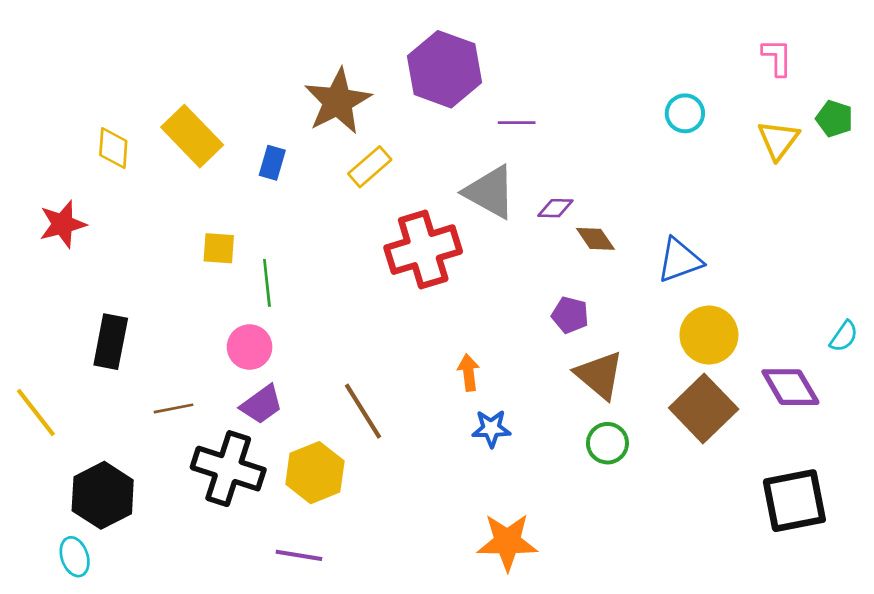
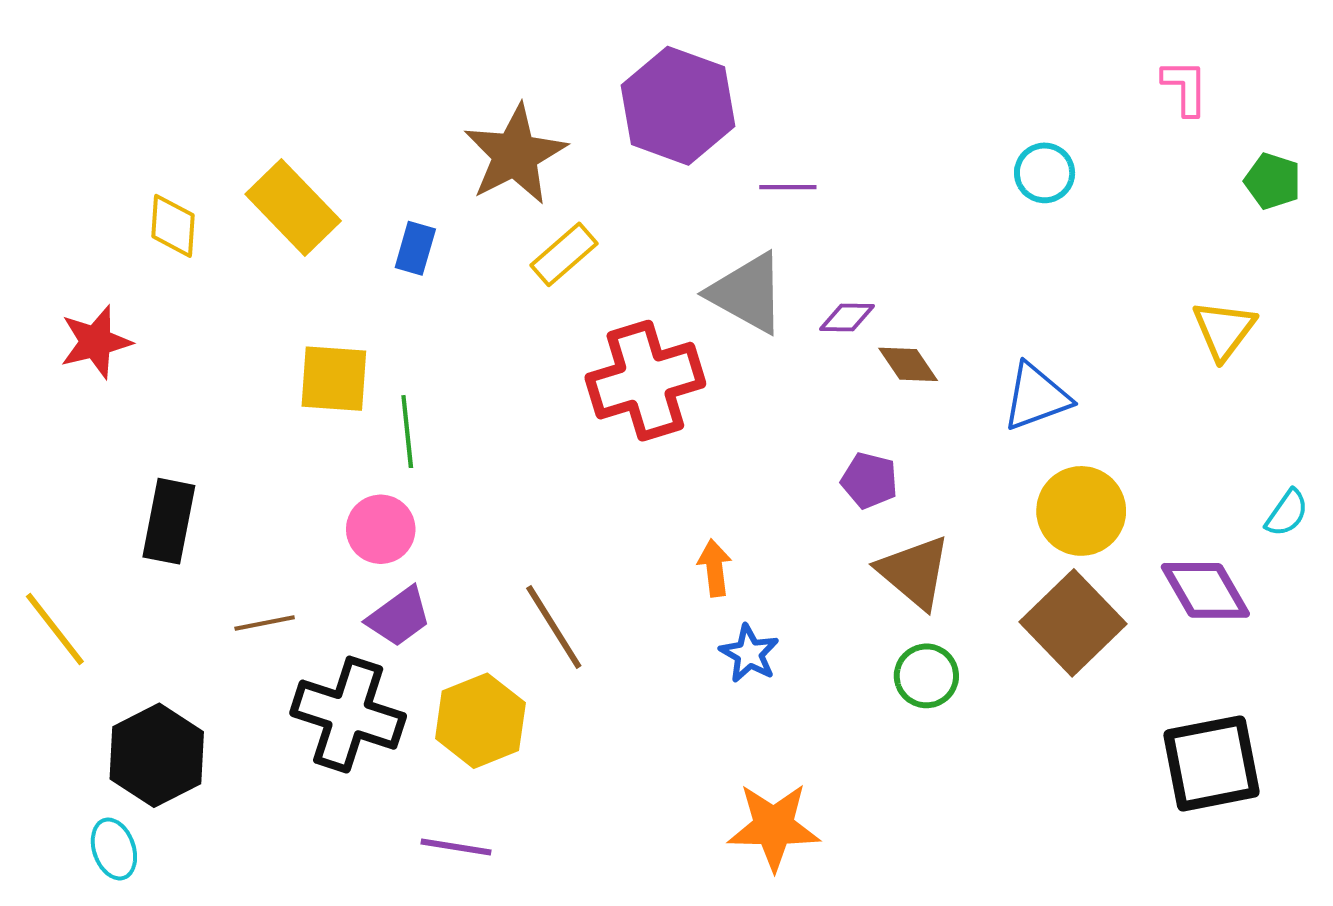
yellow triangle: (778, 140) -> (1224, 330), moved
yellow square: (219, 248) -> (334, 379), size x1.4
blue star: (491, 428) -> (749, 653), turned 30

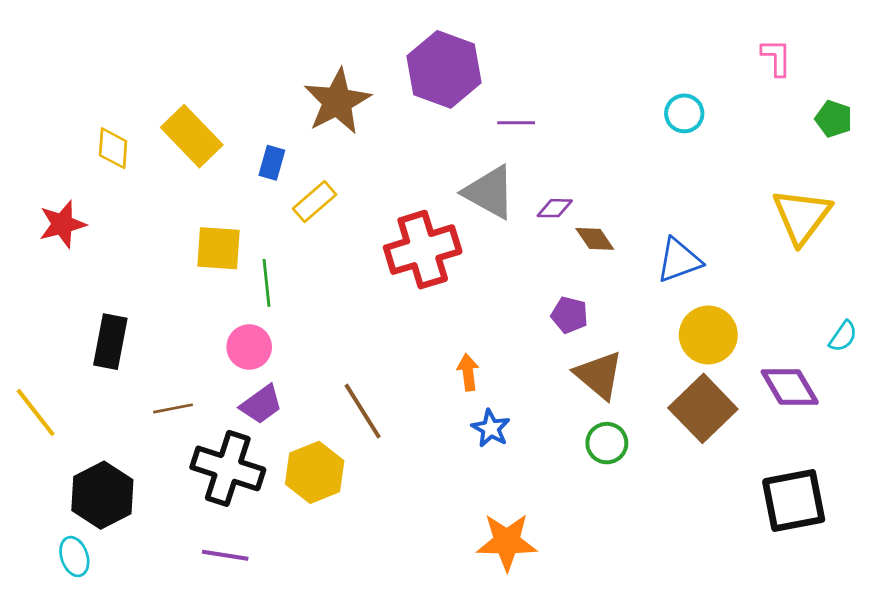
yellow rectangle: (564, 254) -> (315, 202), moved
yellow triangle: (1224, 330) -> (802, 216), size x1.4
purple line: (456, 847) -> (225, 555), moved

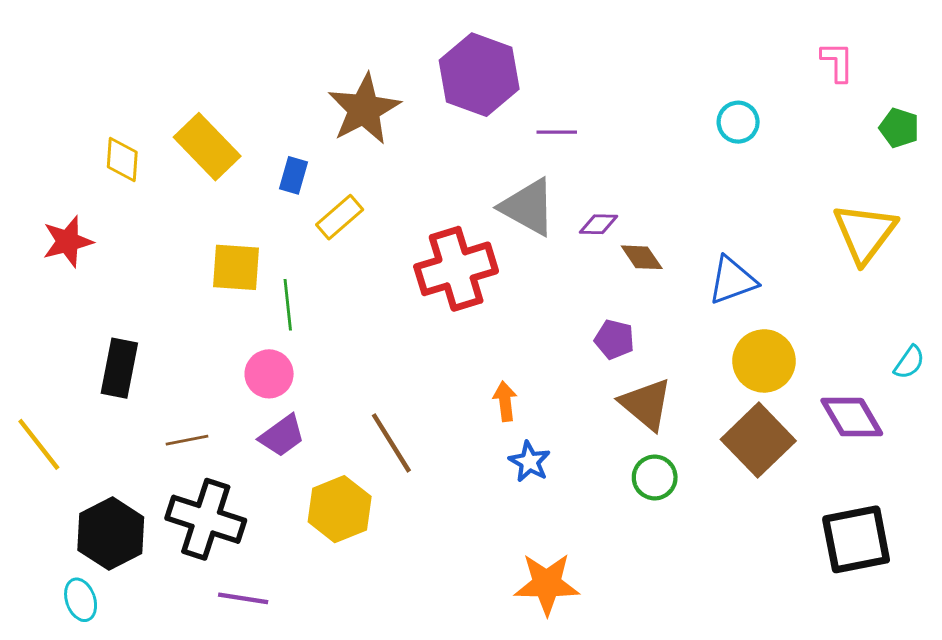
black cross: (228, 468) -> (206, 519), moved

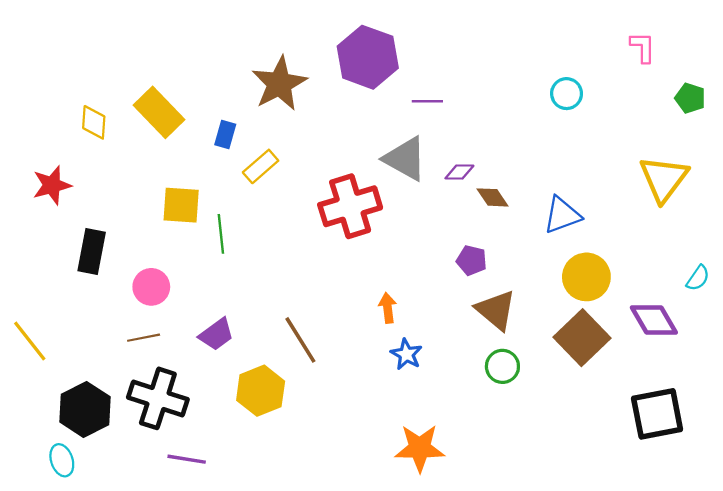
black rectangle: (119, 368) -> (92, 252), moved
pink circle: (269, 374) -> (151, 287), moved

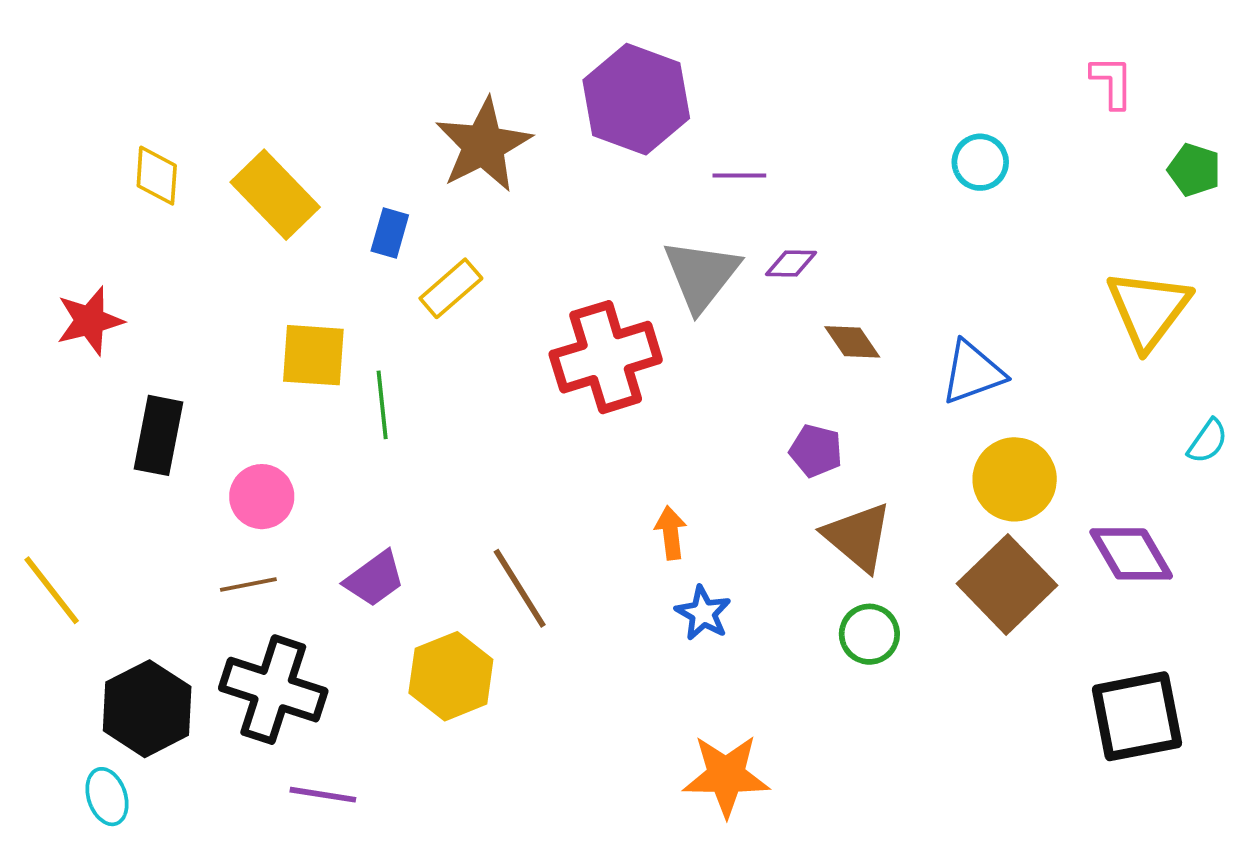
yellow diamond: (94, 122) -> (157, 176), moved
gray triangle: (405, 159) -> (701, 275), turned 39
purple diamond: (459, 172) -> (791, 263), moved
cyan semicircle: (698, 278) -> (1208, 441), moved

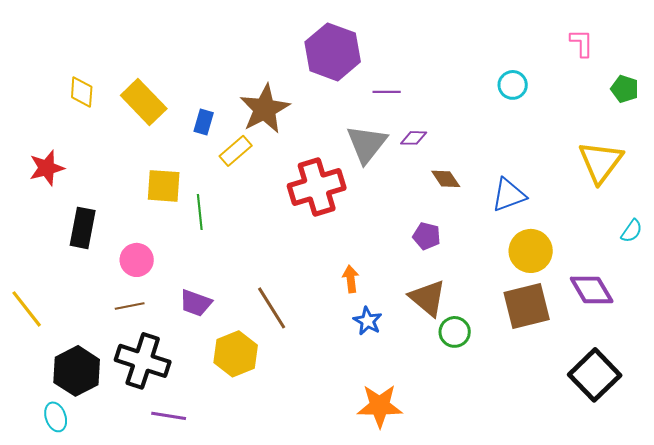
brown star: (483, 145) -> (265, 109), moved
brown triangle: (858, 537) -> (428, 298), moved
purple trapezoid: (374, 579) -> (196, 303), turned 56
brown square: (1007, 584) -> (527, 306), turned 30
black square: (1137, 716) -> (595, 375), turned -33

